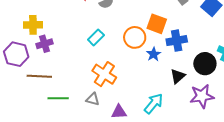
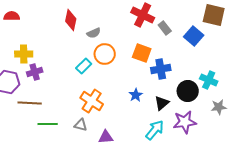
orange circle: (135, 37) -> (105, 54), moved
blue star: (154, 54) -> (136, 95), moved
cyan arrow: (154, 104) -> (155, 130), moved

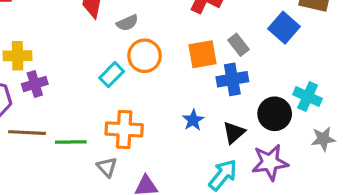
gray rectangle: (165, 28) -> (239, 45), moved
orange square: (142, 53) -> (203, 54), turned -30
orange cross: (92, 101) -> (124, 129), turned -30
green line: (48, 124) -> (71, 142), moved
gray triangle: (81, 125) -> (107, 167), turned 32

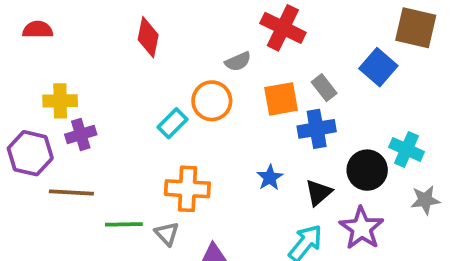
gray semicircle: (127, 23) -> (238, 61), moved
green line: (71, 142) -> (124, 224), moved
purple star: (270, 162) -> (362, 228), turned -30

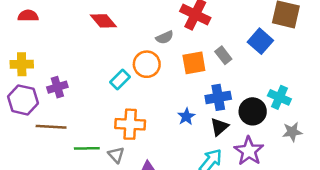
red diamond: (148, 37) -> (103, 21), turned -52
yellow cross: (60, 101) -> (22, 64), moved
blue cross: (317, 129) -> (218, 97), moved

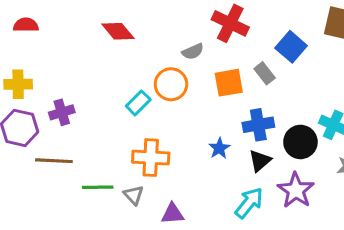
blue square: (260, 41) -> (291, 47), moved

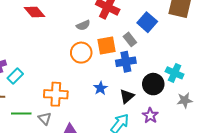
orange circle: (171, 84) -> (81, 53), moved
cyan rectangle: (138, 103) -> (15, 76), moved
blue cross: (258, 125) -> (126, 62), moved
purple star: (296, 190) -> (150, 116), size x0.7

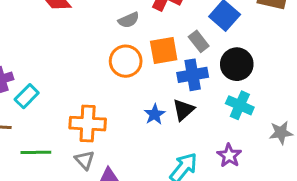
cyan cross: (175, 73) -> (240, 105), moved
black circle: (153, 84) -> (237, 64), moved
black triangle: (127, 96) -> (183, 110), moved
gray triangle: (45, 119) -> (85, 160), moved

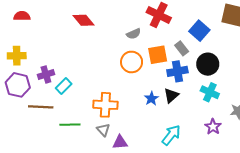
purple star: (229, 155) -> (213, 127), moved

